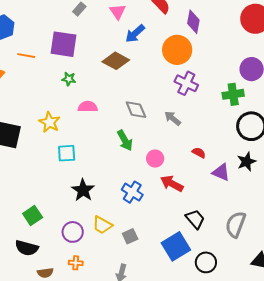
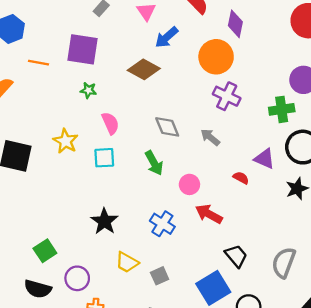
pink semicircle: (88, 107) -> (110, 123), turned 66
cyan square: (67, 153) -> (104, 158), moved
purple triangle: (221, 172) -> (265, 159), moved
purple circle: (73, 232) -> (77, 278), moved

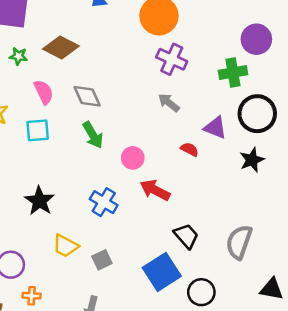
brown diamond: (144, 69) -> (61, 47), moved
gray diamond: (167, 127) -> (87, 96), moved
gray arrow: (210, 137) -> (169, 103), moved

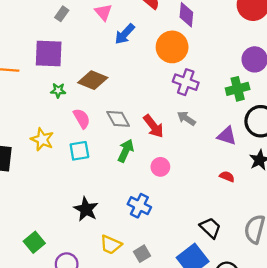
green arrow: (93, 135) -> (126, 151), turned -120
red semicircle: (190, 149) -> (227, 177), moved
red arrow: (155, 190) -> (153, 126), moved, turned -150

